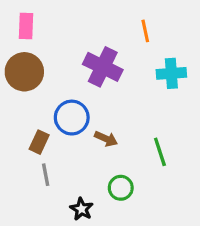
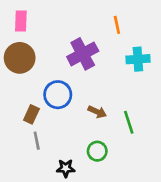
purple cross: (103, 67) -> (83, 54), turned 36
brown arrow: (106, 139) -> (97, 112), moved
black star: (82, 209) -> (66, 168), turned -30

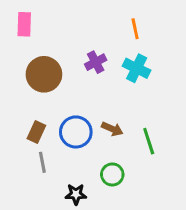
purple cross: (83, 54) -> (96, 62), size x0.6
brown circle: (20, 58) -> (44, 74), moved
cyan cross: (138, 59) -> (137, 68), moved, turned 30
blue circle: (58, 95) -> (76, 132), moved

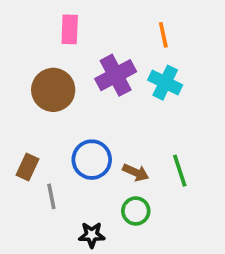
pink rectangle: (24, 24) -> (70, 29), moved
purple cross: (96, 62) -> (116, 75), size x1.5
brown arrow: (112, 129) -> (136, 172), moved
brown rectangle: (36, 132) -> (28, 167), moved

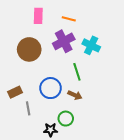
orange line: (163, 35) -> (69, 19), moved, turned -64
brown rectangle: (28, 167) -> (15, 92), turned 40
green line: (180, 171) -> (77, 72), moved
green circle: (136, 211) -> (66, 119), moved

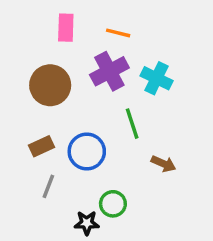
brown rectangle: (15, 92) -> (41, 146), moved
brown arrow: (75, 95) -> (164, 164), moved
gray line: (28, 108) -> (48, 186), turned 32

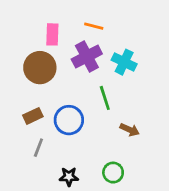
pink rectangle: (66, 28) -> (52, 34), moved
green circle: (113, 204) -> (113, 173), moved

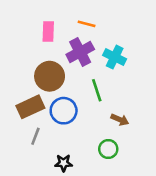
brown circle: (40, 68) -> (50, 76), moved
brown rectangle: (33, 116) -> (30, 107), size x1.5
green circle: (113, 173) -> (108, 149), moved

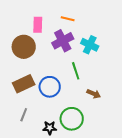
brown circle: (50, 76) -> (24, 47), moved
gray line: (35, 136) -> (24, 115), moved
green circle: (108, 149) -> (72, 119), moved, size x1.5

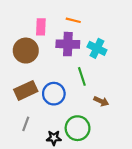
purple cross: (63, 41) -> (68, 44), turned 30

